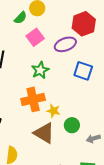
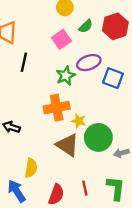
green semicircle: (20, 18) -> (86, 26), moved
purple ellipse: (65, 44) -> (89, 63), moved
green circle: (72, 125) -> (98, 137), size x1.6

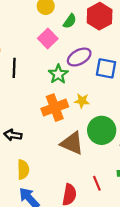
yellow star: (79, 121) -> (82, 101), moved
yellow semicircle: (31, 168) -> (23, 170), moved

